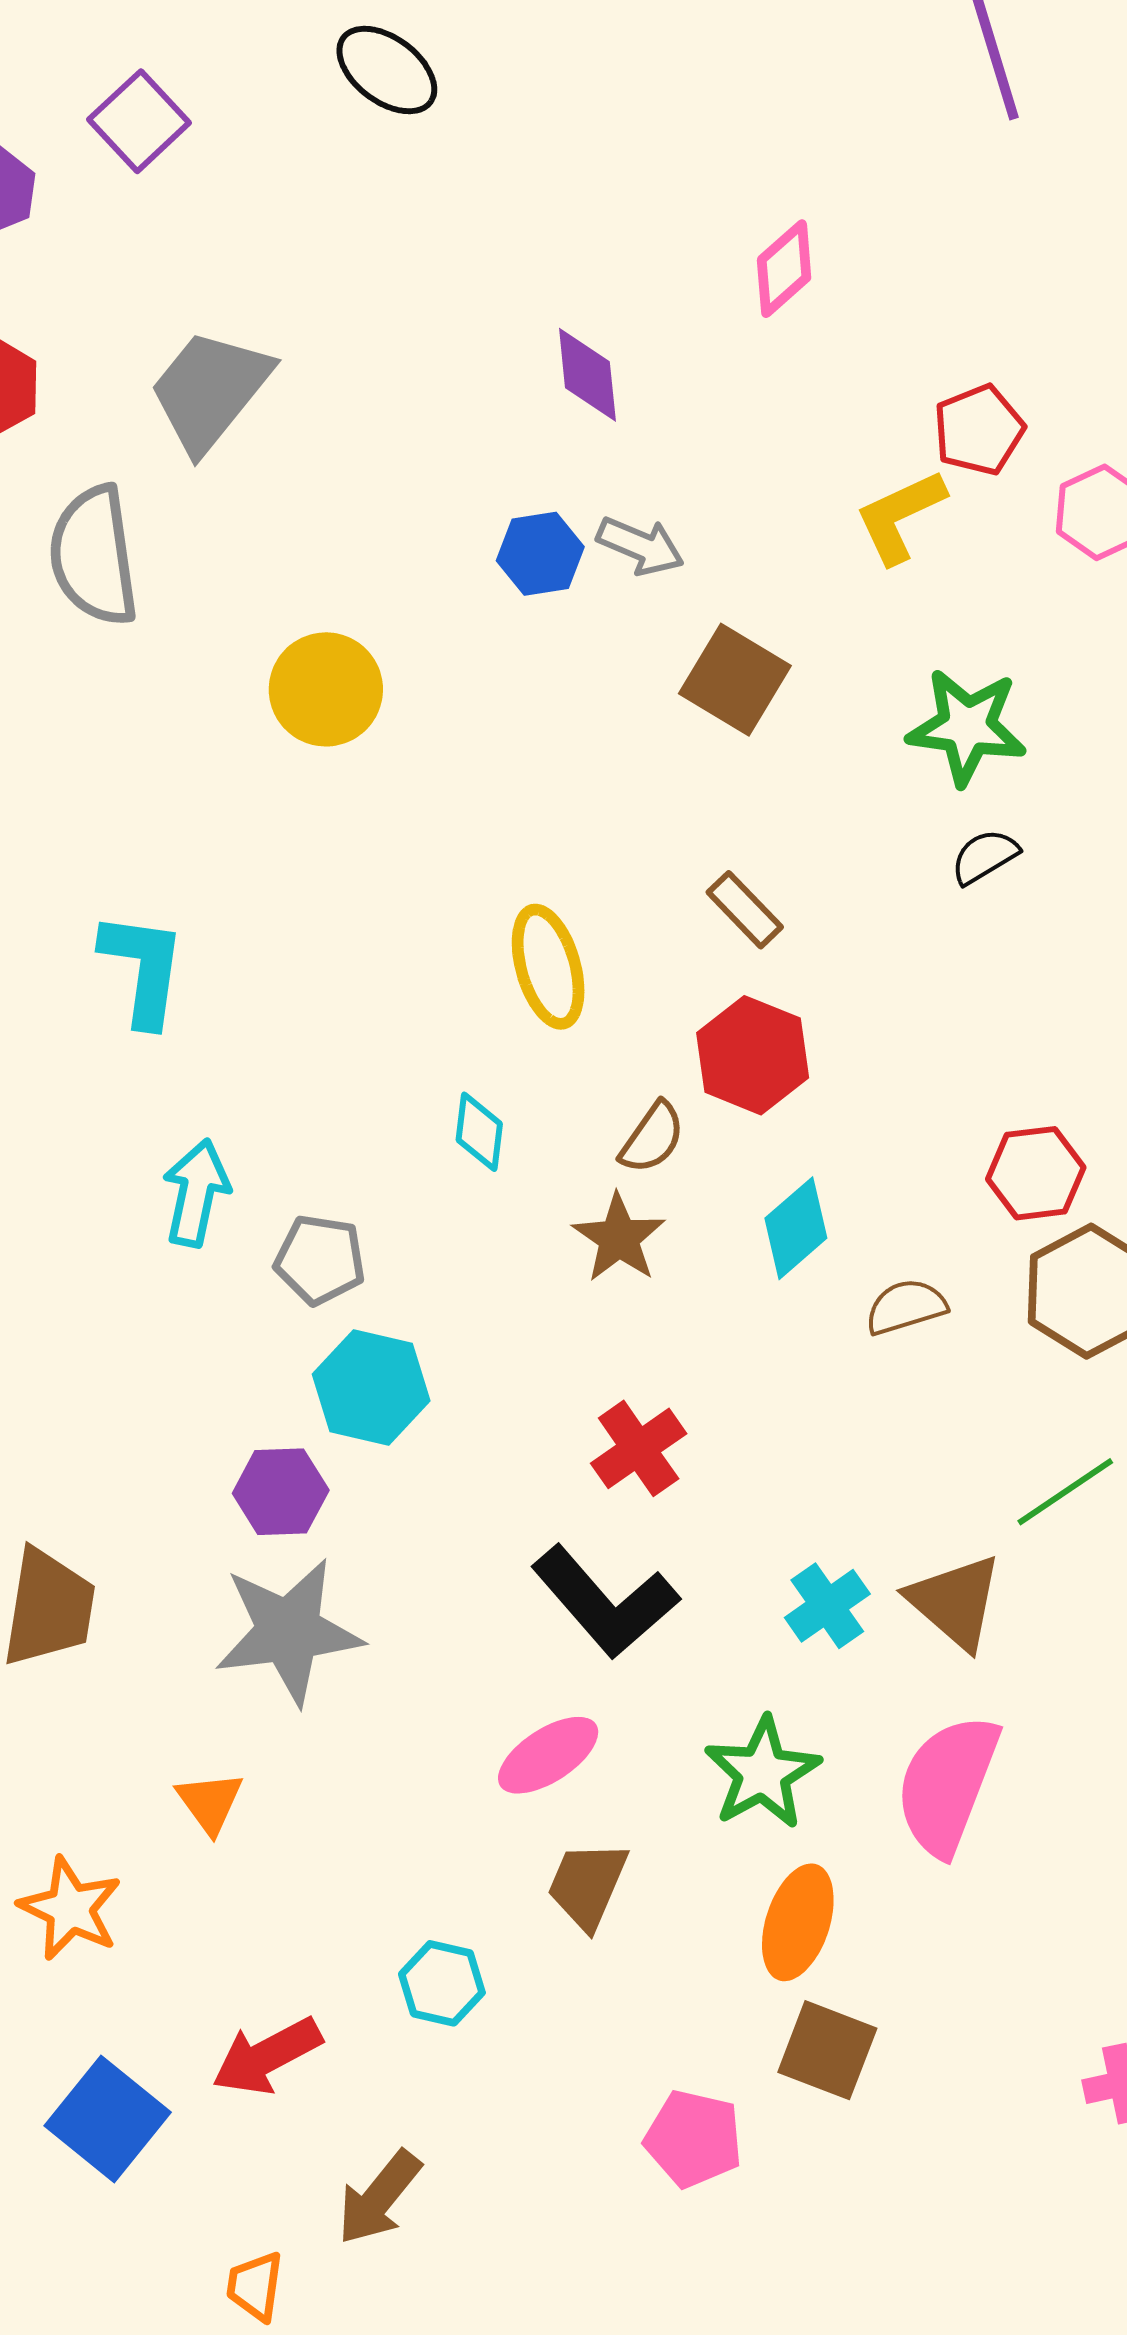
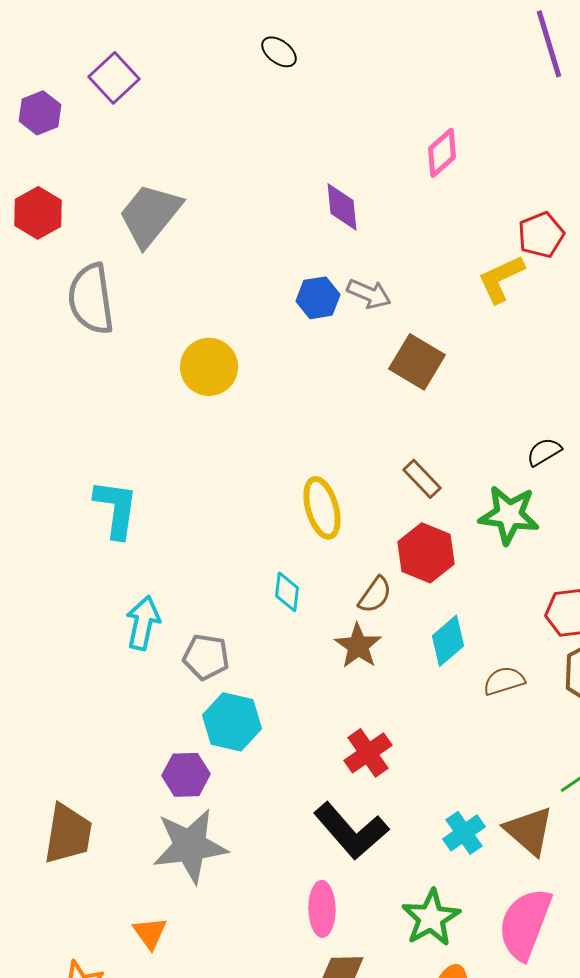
black ellipse: (387, 70) -> (279, 52), moved, size x0.7
green star: (967, 727) -> (509, 515), moved
pink ellipse: (548, 1755) -> (322, 909), turned -58

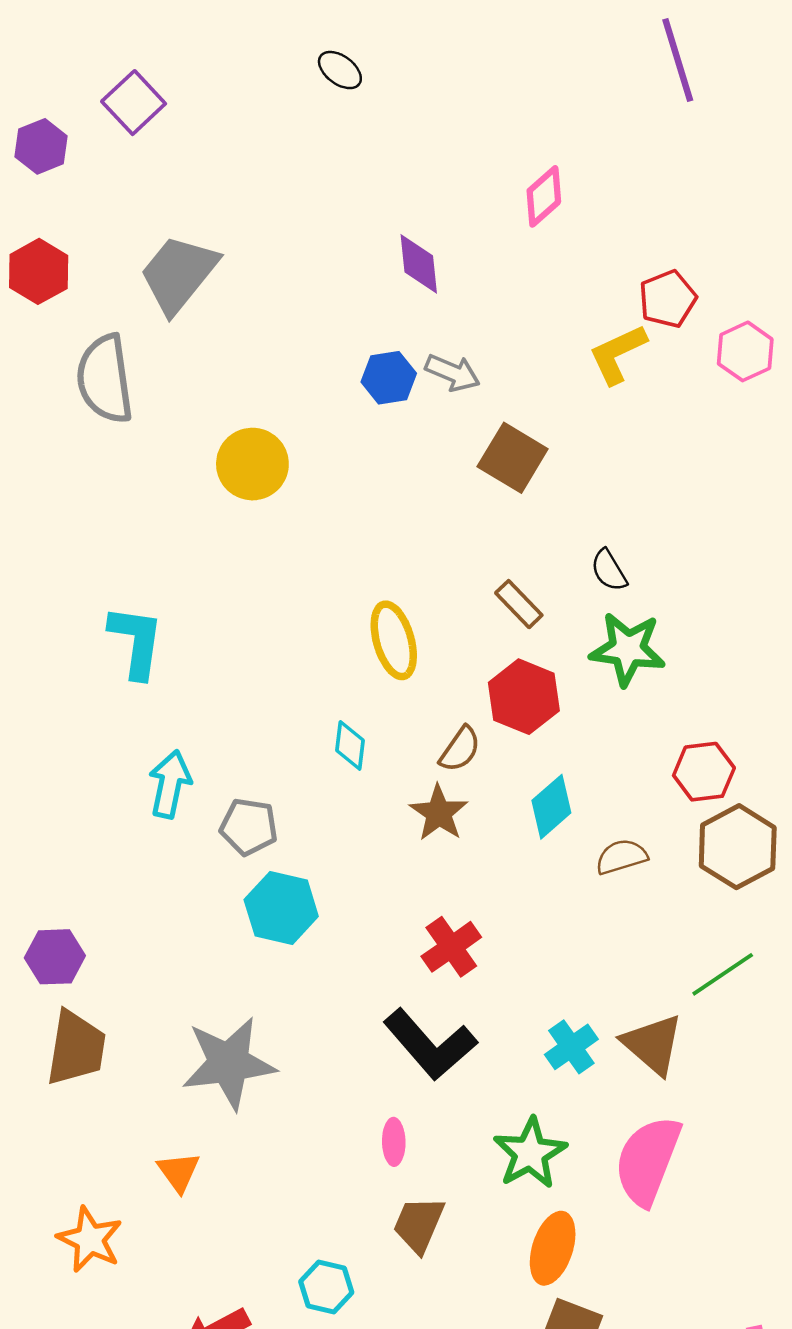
black semicircle: (544, 452) -> (609, 570), moved, turned -90
purple hexagon: (186, 775) -> (55, 957), moved
pink ellipse: (322, 909) -> (394, 1142), size x0.7

